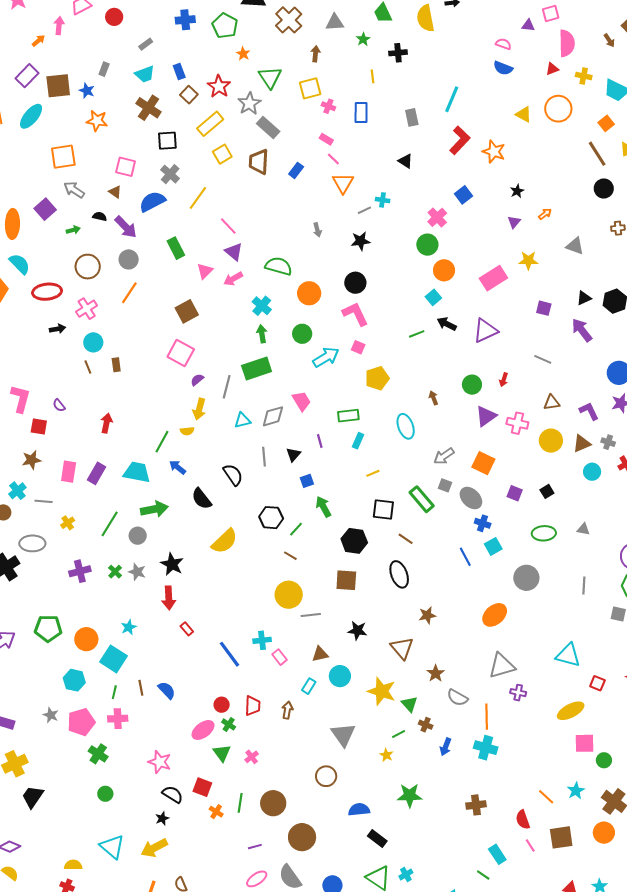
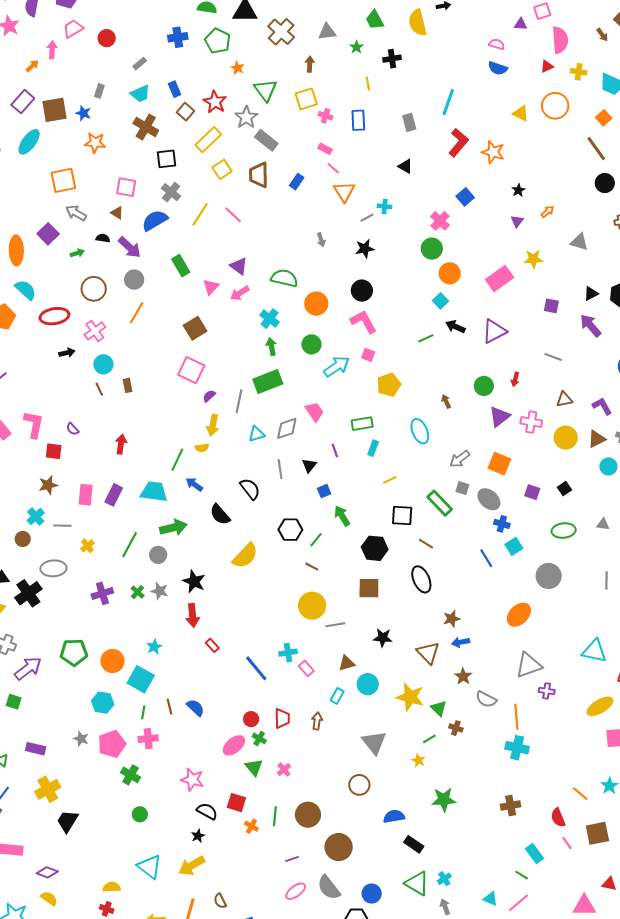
pink line: (228, 226) -> (233, 215), moved
blue arrow: (446, 747) -> (461, 642), moved, turned 60

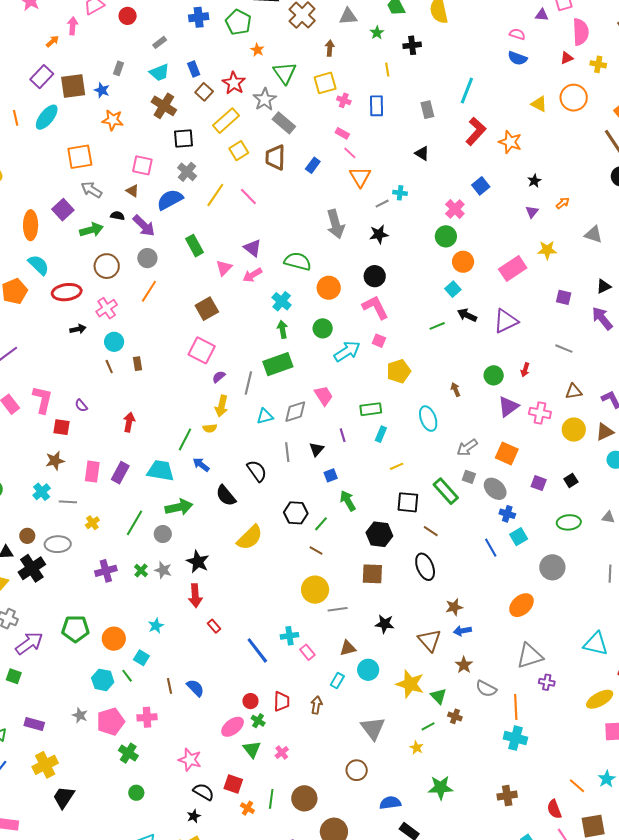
gray arrow: (321, 240) -> (336, 224), size x2.0
green arrow: (77, 253) -> (91, 230), size x1.6
brown circle: (23, 539) -> (27, 536), moved
cyan square: (141, 679) -> (141, 658), size x0.6
green line: (143, 712) -> (127, 676), moved, turned -48

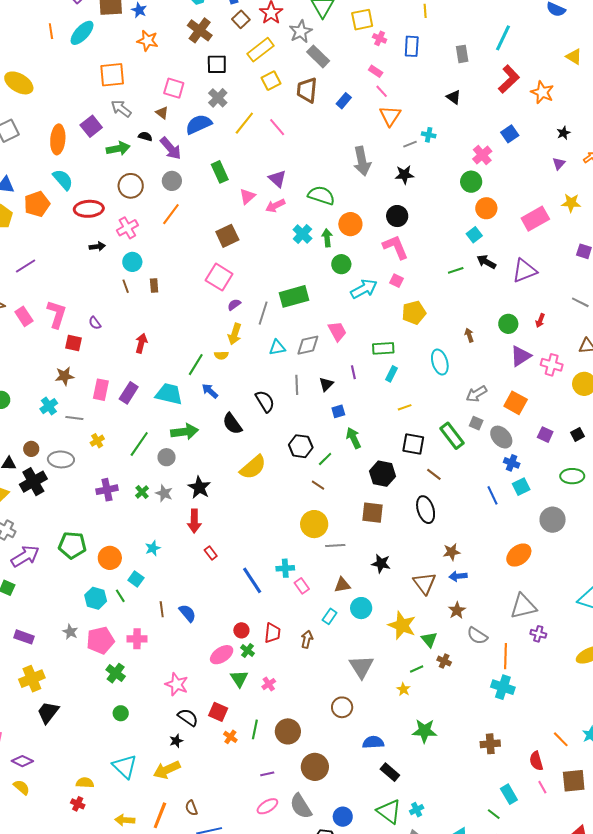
green arrow: (282, 329) -> (327, 238), moved

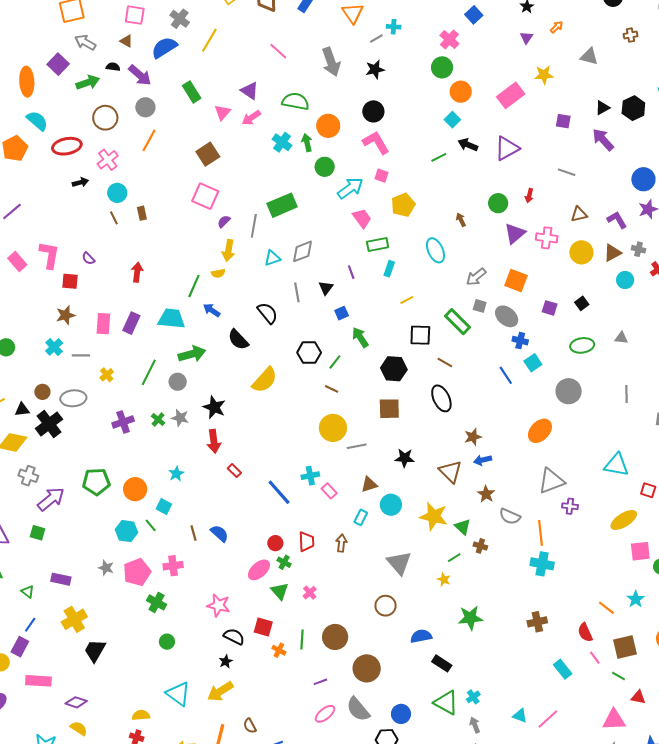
pink line: (277, 127) -> (278, 51), moved
pink trapezoid: (337, 331) -> (362, 218), moved
green line: (494, 814) -> (619, 676), moved

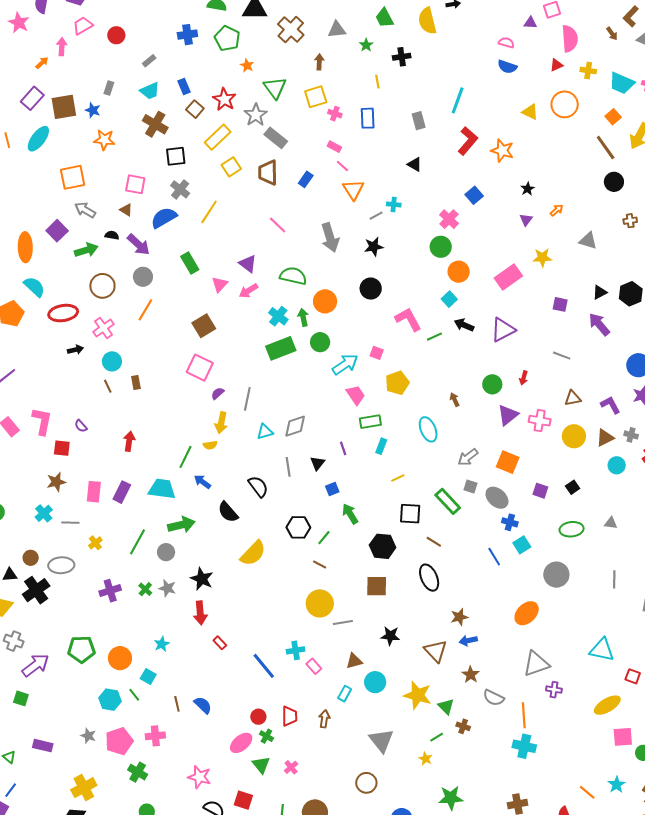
pink L-shape: (376, 142) -> (408, 319), moved
green rectangle: (282, 205) -> (281, 348), moved
yellow cross: (74, 619) -> (84, 788), moved

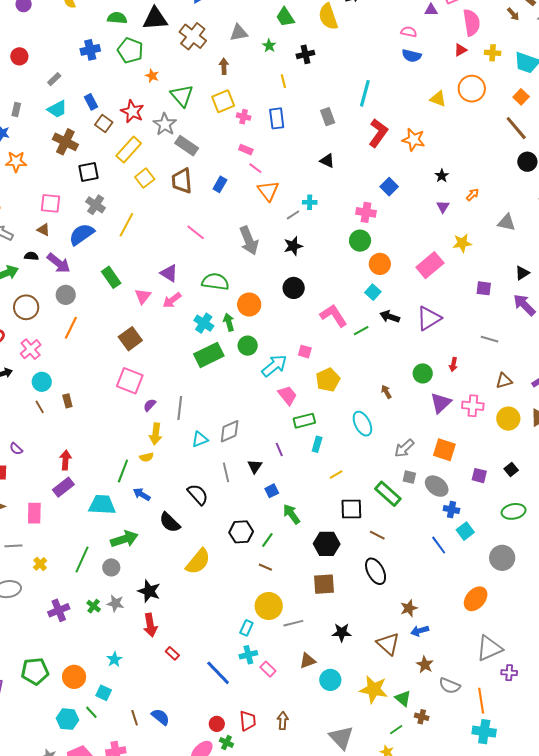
pink cross: (449, 219) -> (366, 212), turned -30
purple rectangle: (122, 492) -> (63, 487), moved, turned 30
cyan rectangle: (345, 694) -> (246, 628), moved

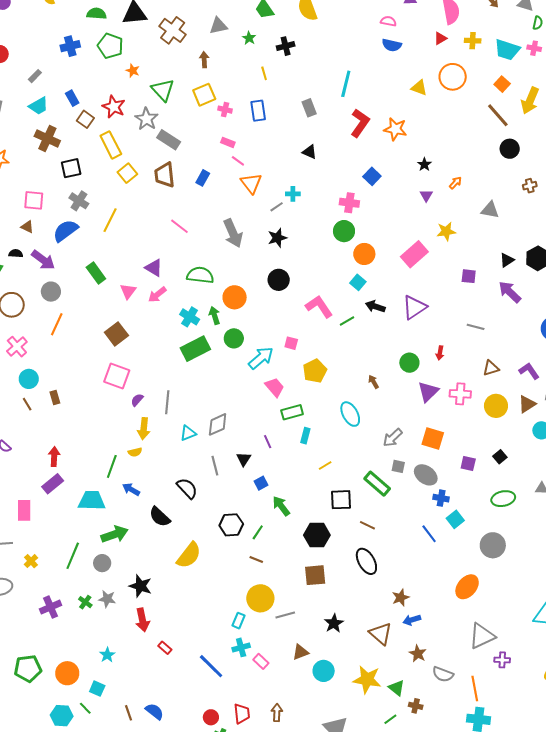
yellow rectangle: (129, 150) -> (111, 145), turned -68
black star: (342, 632) -> (334, 623), turned -30

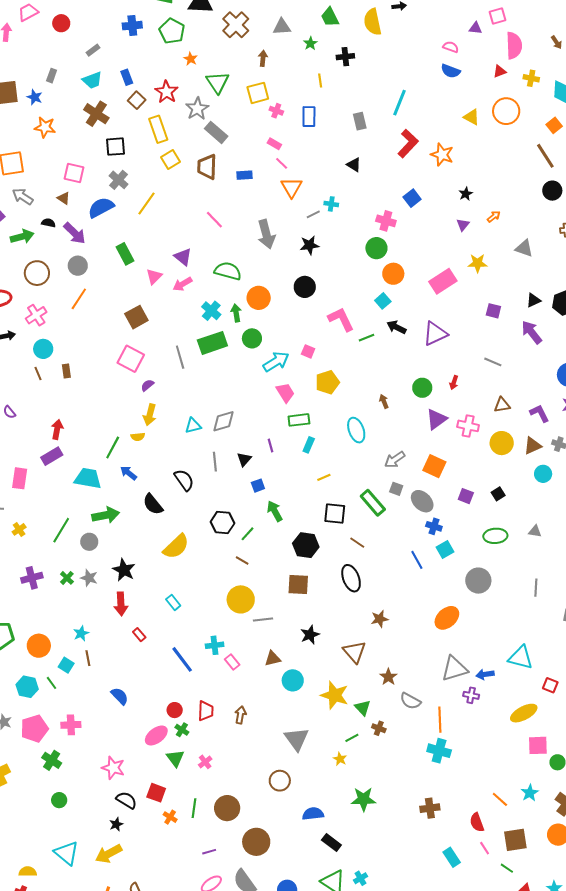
blue rectangle: (203, 178) -> (244, 175), turned 49
gray line: (167, 402) -> (180, 357), moved, turned -30
blue arrow: (412, 620) -> (485, 674), moved
cyan rectangle: (239, 621) -> (173, 602), moved, turned -70
brown line: (129, 713) -> (88, 658), moved

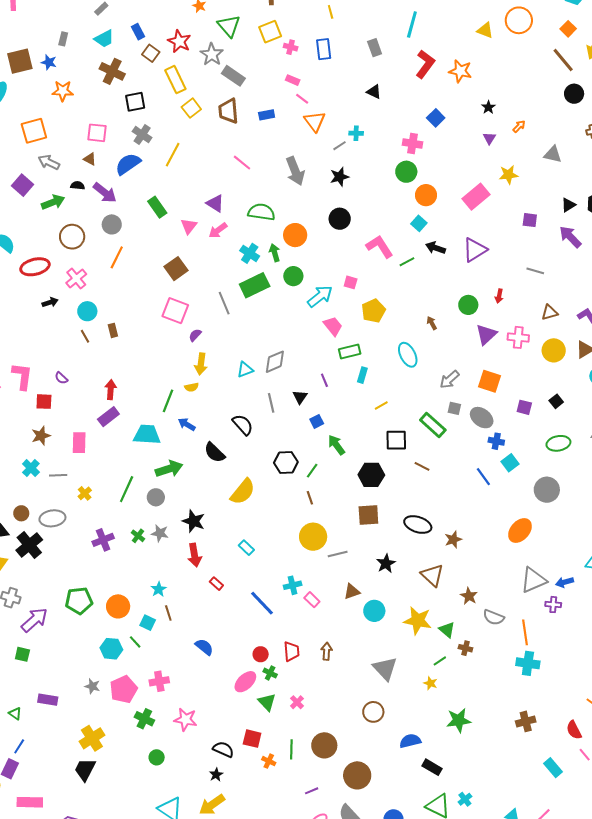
brown line: (242, 560) -> (310, 498), turned 48
black ellipse: (351, 578) -> (418, 525), moved, turned -44
pink star: (113, 768) -> (185, 720), moved

